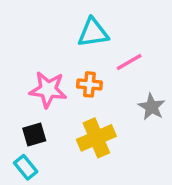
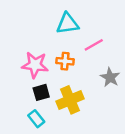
black square: (34, 134) -> (41, 92), moved
cyan rectangle: (26, 167) -> (36, 119), moved

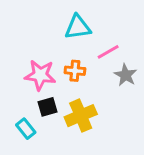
gray star: (110, 77) -> (126, 75), moved
cyan rectangle: (36, 119) -> (26, 129), moved

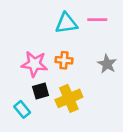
pink line: (108, 52) -> (97, 20), moved, turned 30

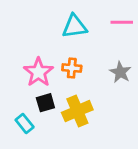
pink line: (97, 20) -> (122, 22), moved
pink star: (34, 64) -> (38, 72), turned 30

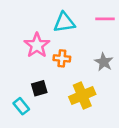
pink star: (38, 72) -> (37, 45), moved
yellow cross: (77, 111) -> (82, 95), moved

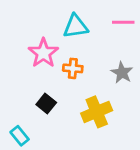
black square: (39, 88) -> (46, 103), turned -35
cyan rectangle: (21, 106) -> (20, 136), moved

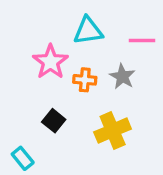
pink line: (123, 22) -> (142, 41), moved
gray star: (122, 73) -> (122, 77), moved

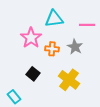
yellow cross: (113, 131) -> (69, 80), turned -30

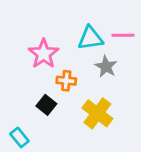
cyan triangle: (54, 19) -> (90, 38), moved
orange cross: (52, 49) -> (66, 81), moved

